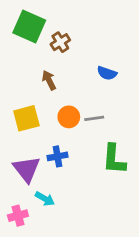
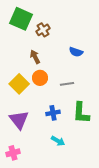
orange circle: (69, 117) -> (40, 78), moved
yellow square: (26, 118) -> (19, 84), turned -30
blue cross: (58, 156) -> (53, 113), moved
cyan arrow: (45, 199) -> (58, 141), moved

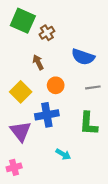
blue semicircle: (76, 52) -> (83, 57), size x1.5
orange circle: (40, 78) -> (56, 85), moved
gray line: (67, 84) -> (93, 87), moved
blue cross: (53, 113) -> (47, 115), moved, size x1.5

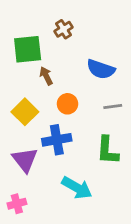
green square: (23, 21) -> (28, 49), moved, turned -30
brown cross: (47, 33) -> (64, 29), moved
cyan arrow: (63, 154) -> (77, 188), size x1.6

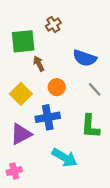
gray line: (113, 106) -> (95, 89), turned 56
purple triangle: (25, 160) -> (21, 134), turned 40

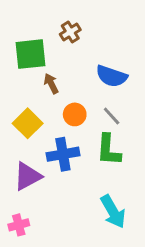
gray line: (95, 89) -> (112, 116), moved
green L-shape: (90, 126) -> (109, 150), moved
cyan arrow: (65, 158) -> (113, 212), moved, turned 30

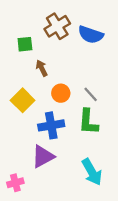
brown cross: (70, 32) -> (57, 26), size x1.5
green square: (31, 54) -> (25, 44), size x0.6
blue semicircle: (112, 76) -> (91, 35), moved
purple triangle: (28, 176) -> (43, 156), moved

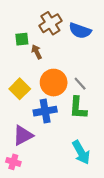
brown arrow: (42, 68) -> (37, 52), moved
orange circle: (61, 93) -> (54, 83), size x1.6
purple triangle: (43, 156) -> (23, 135), moved
pink cross: (15, 183) -> (13, 162), turned 32

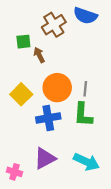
blue semicircle: (80, 31) -> (85, 16), moved
gray line: (80, 84) -> (85, 89), turned 48
purple triangle: (23, 135) -> (45, 158), moved
cyan arrow: (81, 152) -> (86, 162), turned -35

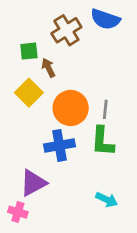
yellow square: (21, 94) -> (29, 93), moved
purple triangle: (45, 158) -> (33, 183), moved
cyan arrow: (86, 162) -> (107, 200), size x0.7

